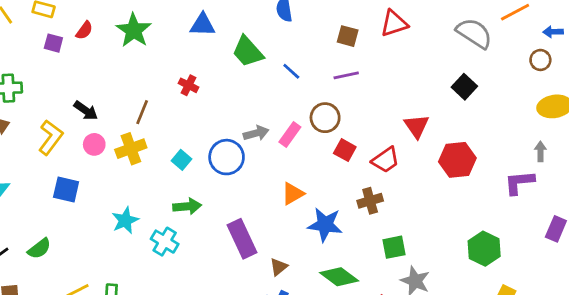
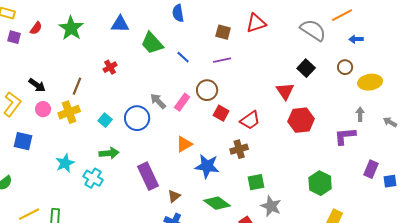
blue arrow: (553, 32) -> (356, 39), moved
brown circle: (540, 60) -> (345, 67), moved
red cross: (189, 85) -> (110, 67), turned 32
red triangle: (417, 126) -> (285, 91), moved
gray arrow: (256, 133) -> (158, 101), turned -120

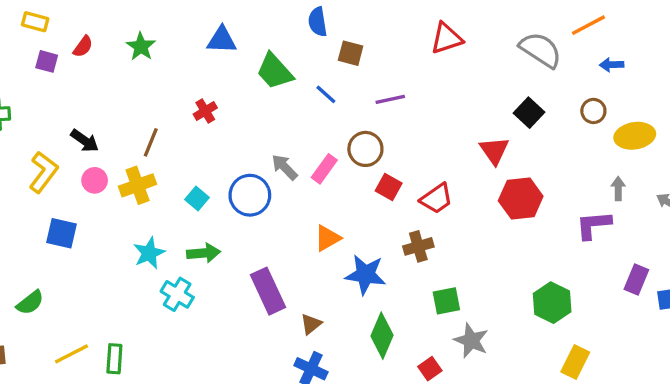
green star: (71, 28) -> (141, 47), size x0.7
brown square: (223, 32) -> (351, 53), moved
cyan star: (65, 163) -> (149, 253), moved
green diamond: (217, 203) -> (382, 336), turned 76

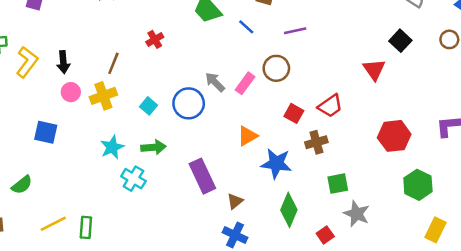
black arrow: (85, 141) -> (63, 62), turned 50
yellow L-shape: (43, 172) -> (27, 62), moved
red square: (389, 187) -> (294, 113), moved
red hexagon: (521, 199) -> (394, 136), moved

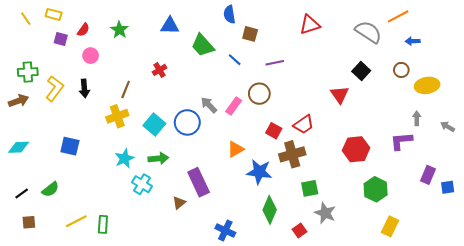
pink circle: (71, 92) -> (91, 56), moved
cyan square: (148, 106) -> (154, 125), size x1.5
brown cross: (316, 142) -> (292, 154), size x1.4
brown triangle: (235, 201) -> (179, 203), moved

